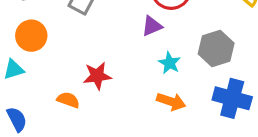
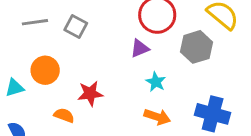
orange circle: (31, 36) -> (45, 70), moved
gray hexagon: (216, 48) -> (196, 47), moved

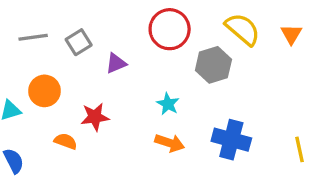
gray square: (76, 27) -> (79, 42), turned 30
purple triangle: (140, 48) -> (116, 63), moved

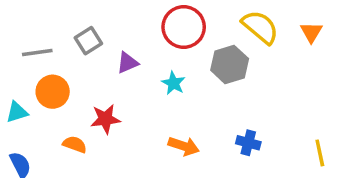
gray line: (33, 37) -> (37, 53), moved
cyan star: (168, 104) -> (173, 83), moved
blue cross: (231, 140) -> (248, 143), size x0.6

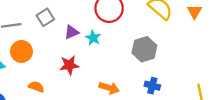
gray hexagon: (230, 64) -> (144, 49), moved
cyan star: (173, 83) -> (93, 38), moved
red star: (105, 119) -> (69, 65), moved

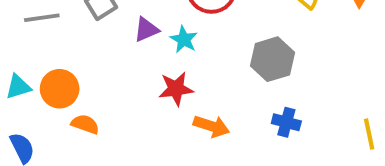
orange circle: (21, 51) -> (60, 89), moved
red star: (69, 65) -> (176, 89), moved

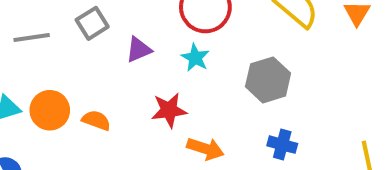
cyan star: (184, 39) -> (195, 58), moved
orange semicircle: (85, 124) -> (96, 120), moved

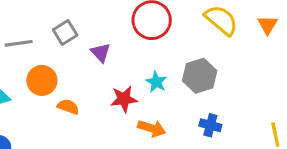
purple triangle: (139, 50) -> (101, 53), turned -50
cyan star: (195, 58) -> (156, 82), moved
orange circle: (50, 110) -> (42, 80), moved

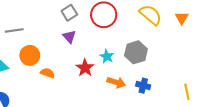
gray square: (65, 33) -> (69, 13), moved
red star: (124, 99) -> (85, 68), turned -30
orange arrow: (152, 128) -> (116, 82), moved

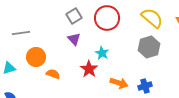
gray hexagon: (136, 52) -> (149, 47), moved
cyan star: (107, 56) -> (102, 53), moved
blue cross: (143, 86) -> (145, 86), turned -32

